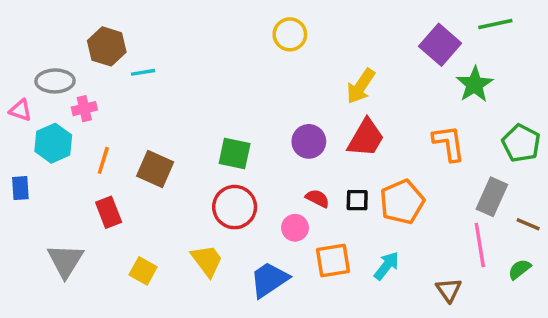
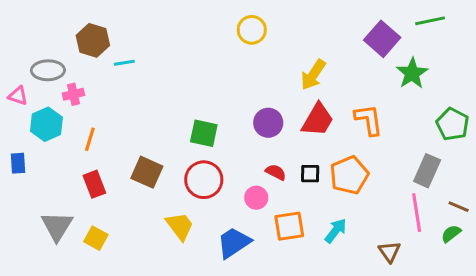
orange L-shape: (449, 143) -> (369, 120), moved
brown square: (155, 169) -> (147, 172), moved
brown line: (528, 224) -> (459, 207), moved
yellow square: (143, 271) -> (96, 238), moved

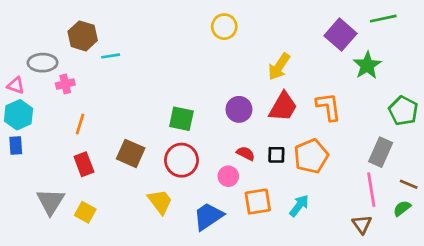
cyan hexagon: (46, 124) -> (18, 115), moved
brown triangle: (390, 252) -> (362, 224), moved

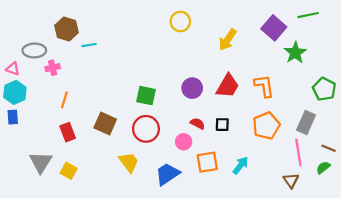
yellow arrow: (279, 67) -> (228, 40), moved
orange pentagon: (311, 156) -> (266, 126), moved

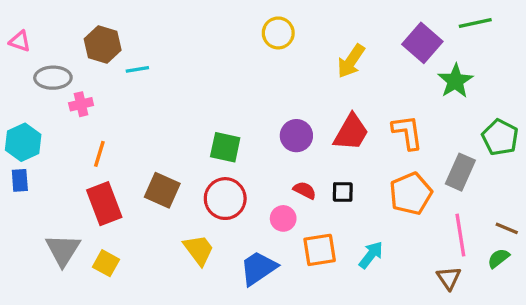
pink triangle: (13, 69) -> (20, 41), moved
gray rectangle: (306, 122) -> (460, 172), moved
red rectangle: (68, 132) -> (104, 204), size x1.4

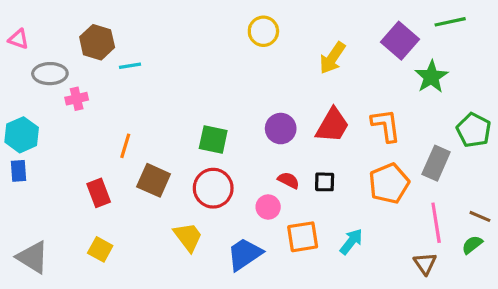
orange line: (99, 154) -> (125, 146), moved
red rectangle: (104, 204) -> (99, 193), size x0.7
gray triangle: (63, 250) -> (33, 257), moved, turned -30

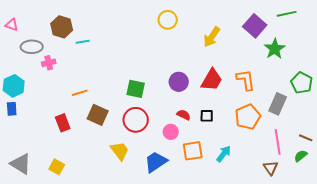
orange line: (125, 146) -> (80, 93), turned 56
yellow square: (100, 249) -> (57, 167), moved

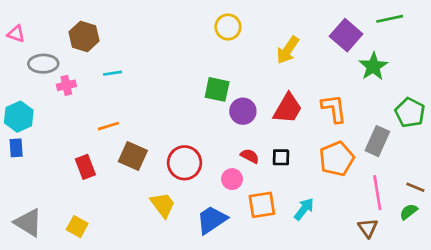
cyan line: (83, 42) -> (113, 73), moved
green square: (136, 89) -> (217, 89), moved

